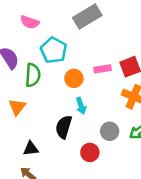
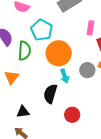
pink rectangle: (102, 69) -> (91, 28), moved, turned -72
orange circle: (74, 78) -> (59, 53), size x1.6
gray circle: (110, 131) -> (87, 70), moved

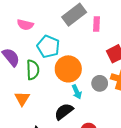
pink rectangle: (91, 28) -> (96, 24), moved
black semicircle: (50, 94) -> (64, 112), turned 42

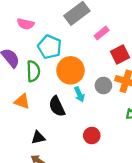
pink rectangle: (96, 24) -> (102, 33), moved, turned 48
orange triangle: (22, 99) -> (22, 101), turned -42
black semicircle: (64, 112) -> (57, 106), moved, turned -78

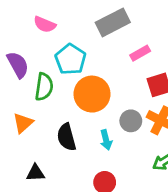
cyan arrow: (79, 94) -> (106, 140), moved
orange triangle: (22, 101) -> (23, 123), turned 49

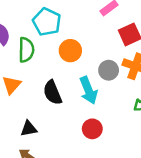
orange circle: (92, 94) -> (70, 51), size x0.7
cyan arrow: (106, 140) -> (89, 90), size x1.5

